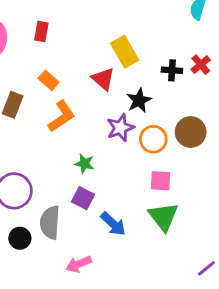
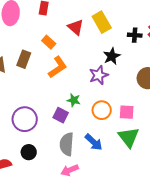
red triangle: (103, 79) -> (76, 27), moved
orange circle: (153, 139) -> (102, 110), moved
purple square: (83, 198) -> (61, 115), moved
gray semicircle: (50, 222) -> (67, 144), moved

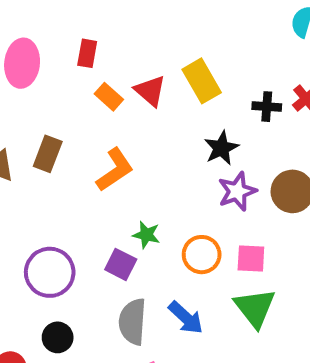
orange rectangle: (49, 42) -> (109, 97), moved
purple star: (99, 75) -> (237, 191), moved

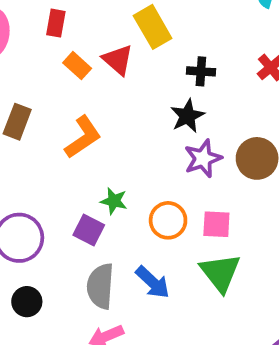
yellow rectangle: (202, 81) -> (153, 27), moved
black cross: (267, 107) -> (201, 71), moved

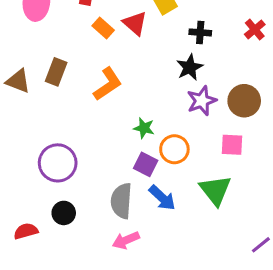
green star: (114, 201) -> (144, 128), moved
pink square: (216, 224) -> (232, 145), moved
purple square: (89, 230) -> (146, 164), moved

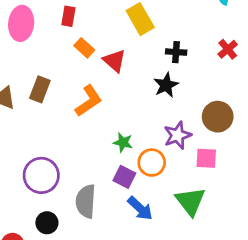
red triangle: (135, 23) -> (114, 61), moved
purple star: (202, 101) -> (177, 135), moved
gray semicircle: (121, 201) -> (86, 201), moved

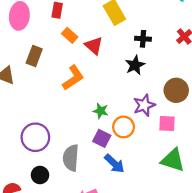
brown rectangle: (40, 89) -> (34, 56), moved
green triangle: (190, 201) -> (173, 160), moved, turned -35

